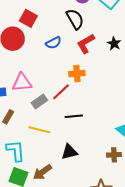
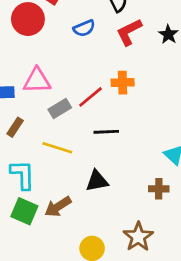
orange cross: (77, 74) -> (123, 83), moved

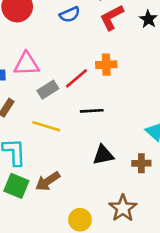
black triangle: (97, 181) -> (103, 155), moved

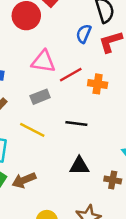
blue semicircle: (70, 14) -> (84, 34), moved, turned 126
pink triangle: (26, 64) -> (43, 62), moved
red line: (76, 78) -> (71, 75), moved

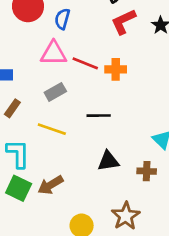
blue semicircle: (84, 34) -> (62, 19), moved
red line: (71, 75) -> (85, 63), turned 60

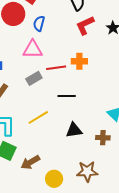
red line: (85, 63) -> (56, 68), moved, turned -30
yellow line: (52, 129) -> (38, 117), moved, turned -50
brown arrow: (51, 185) -> (30, 162), moved
brown star: (126, 216) -> (87, 171), turned 30

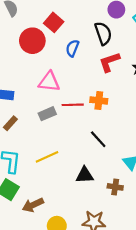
blue semicircle: (39, 23) -> (72, 48), moved
black line: (67, 96) -> (98, 139), moved, turned 42

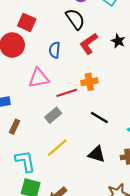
blue semicircle: (72, 48) -> (55, 50), moved
gray rectangle: (47, 114) -> (53, 115), moved
black triangle: (85, 175) -> (97, 154), turned 36

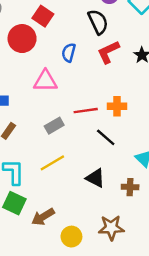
orange cross: (89, 82) -> (117, 106), moved
red line: (67, 93) -> (86, 111), moved

